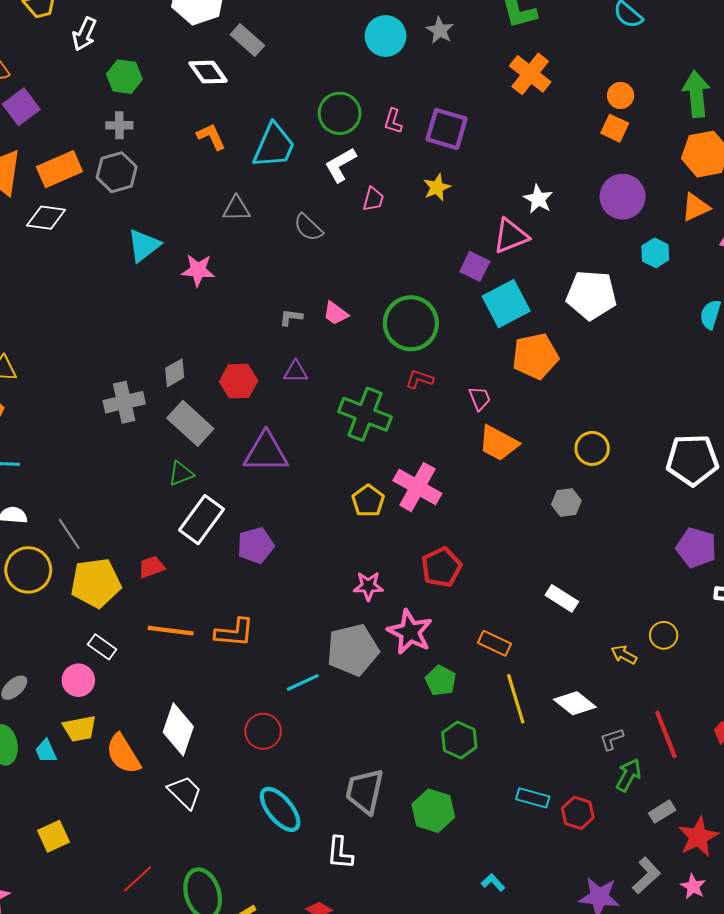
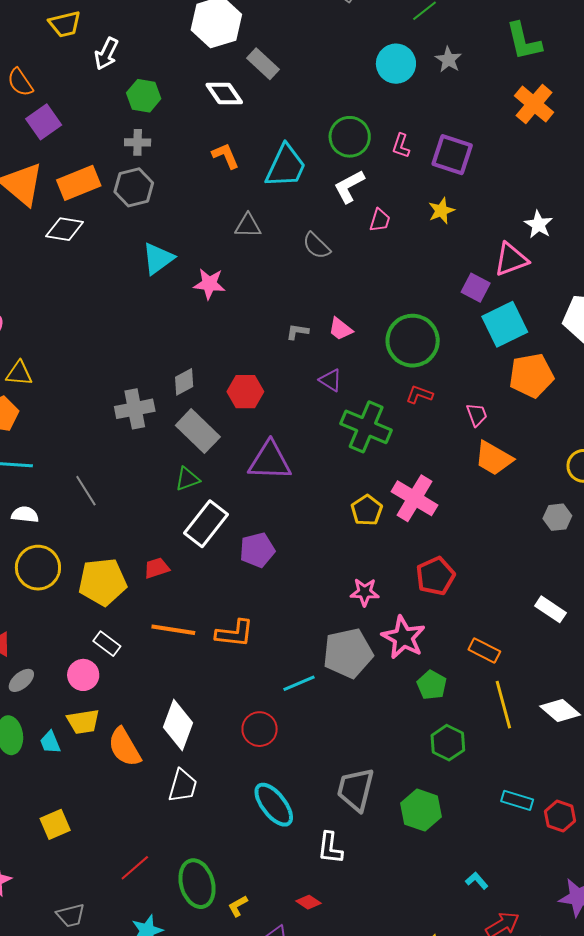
purple triangle: (296, 372) -> (331, 380), moved, turned 30
gray line: (69, 534) -> (86, 491), moved
white trapezoid: (185, 792) -> (183, 786), turned 60

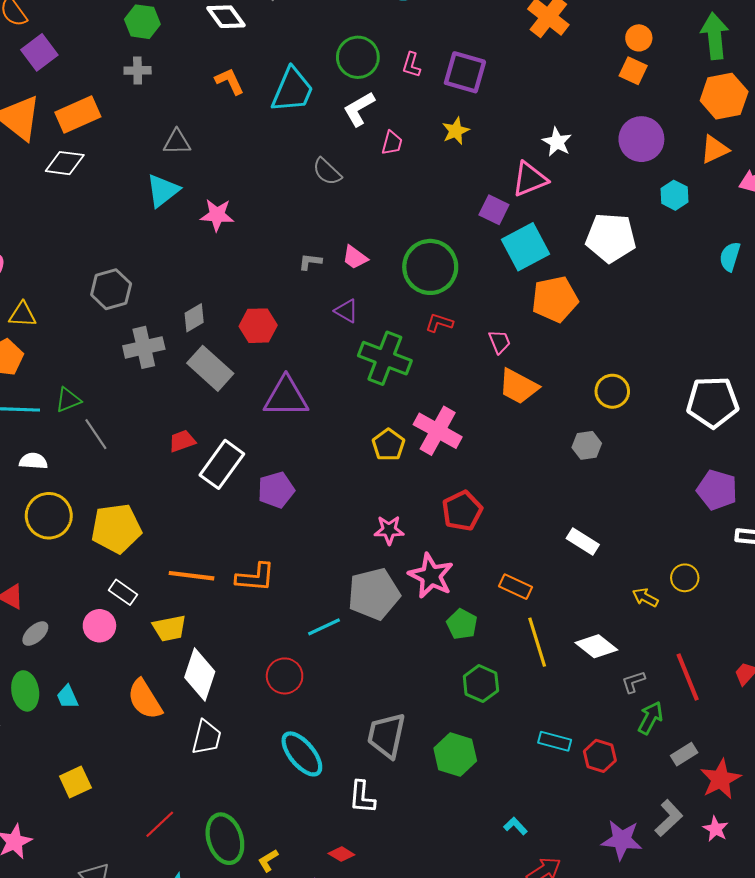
gray hexagon: (134, 187) -> (111, 289), moved
gray triangle: (248, 226) -> (177, 142), moved
green triangle: (187, 479) -> (68, 400), moved
red trapezoid: (157, 568) -> (182, 441), moved
yellow trapezoid: (83, 722) -> (169, 628), moved

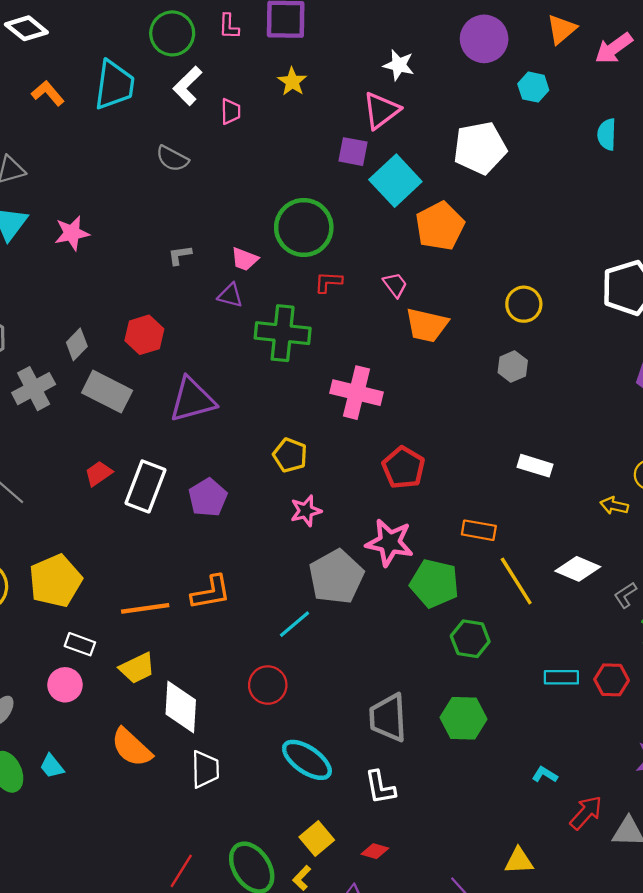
pink trapezoid: (355, 257) -> (245, 259), moved
yellow pentagon: (388, 445) -> (290, 455), moved
pink star: (389, 530) -> (306, 511), moved
green pentagon: (462, 624) -> (435, 583), size x1.5
yellow square: (75, 782) -> (317, 838), moved

